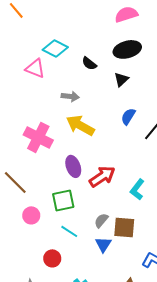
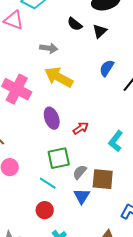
black semicircle: (89, 63) -> (75, 24), moved
red arrow: (102, 176) -> (81, 128), size x0.6
green square: (63, 200) -> (59, 158), moved
red circle: (52, 258) -> (45, 210), moved

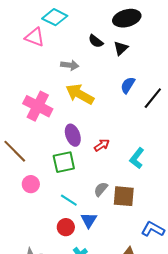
green square: (59, 158) -> (64, 162), moved
blue triangle: (82, 196) -> (89, 220), moved

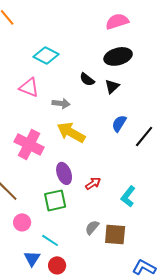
pink triangle: (35, 37) -> (29, 87), moved
cyan line: (69, 200) -> (50, 240), moved
blue triangle: (89, 220) -> (32, 258), moved

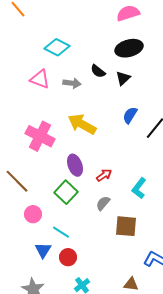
gray arrow: (61, 103) -> (72, 83), moved
green square: (55, 200) -> (66, 192), turned -35
gray semicircle: (92, 227) -> (103, 203), moved

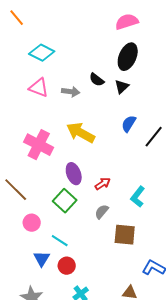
cyan diamond: (57, 47) -> (42, 53), moved
black ellipse: (129, 48) -> (128, 57), turned -52

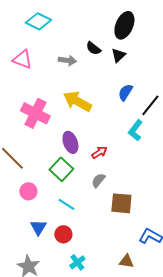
pink triangle: (39, 88) -> (22, 59), moved
cyan L-shape: (138, 197) -> (135, 130), moved
cyan line: (60, 241) -> (66, 204), moved

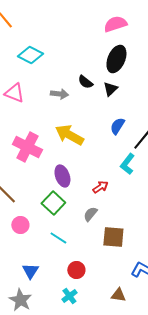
red arrow: (99, 152) -> (100, 187), moved
blue triangle: (38, 227) -> (30, 271), moved
red circle: (63, 234) -> (76, 270), moved

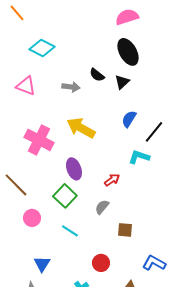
black ellipse: (116, 59) -> (128, 52), turned -52
cyan L-shape: (127, 164) -> (139, 157), turned 70
brown square: (113, 237) -> (125, 230), size x0.7
red circle: (76, 270) -> (101, 263), moved

